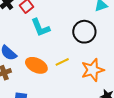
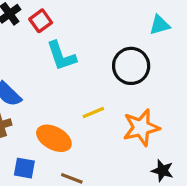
orange ellipse: (36, 65) -> (54, 138), moved

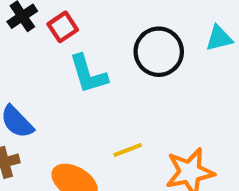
black circle: (131, 66) -> (159, 52), moved

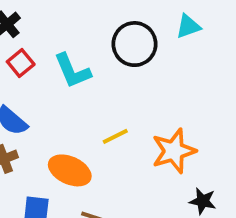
red square: (63, 27) -> (21, 63), moved

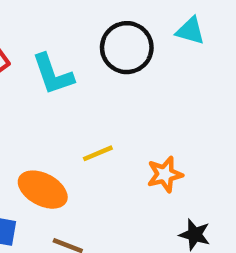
cyan triangle: (188, 26) -> (190, 31), turned 32
orange star: (174, 151) -> (165, 174), size x0.7

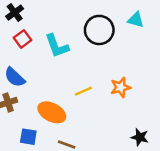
orange star: (165, 174) -> (120, 87), moved

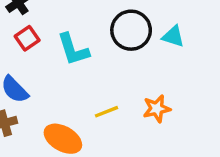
cyan triangle: (136, 20) -> (173, 36), moved

